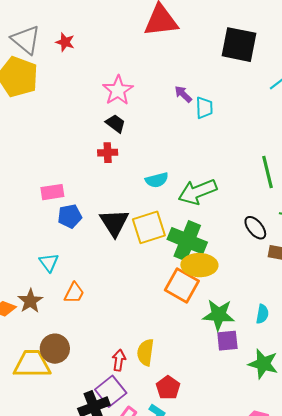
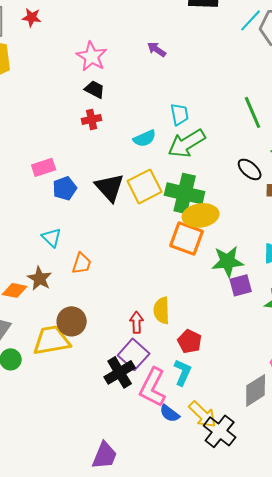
cyan trapezoid: (204, 108) -> (180, 114), moved

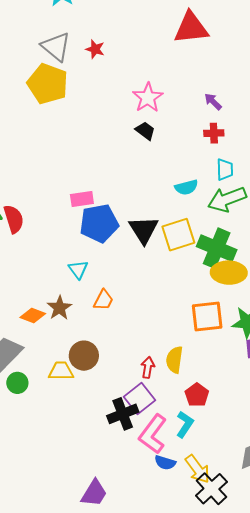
red cross: (92, 119) -> (214, 133), moved
blue pentagon: (65, 188) -> (99, 223), size x1.6
orange square: (187, 238) -> (207, 317), moved, turned -36
yellow trapezoid: (52, 340) -> (61, 371), size x0.7
blue semicircle: (170, 413) -> (165, 463), turned -30

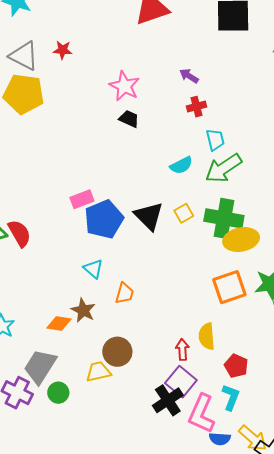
yellow square: (178, 235) -> (184, 213), size x0.6

